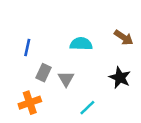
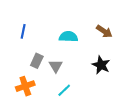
blue line: (27, 48) -> (23, 31), moved
cyan line: (87, 108) -> (64, 90), moved

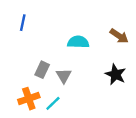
blue line: (23, 31) -> (23, 23), moved
cyan line: (64, 90) -> (53, 103), moved

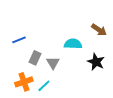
blue line: (23, 23) -> (19, 40), moved, turned 56
cyan semicircle: (78, 42) -> (73, 44), moved

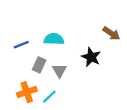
cyan semicircle: (73, 44) -> (54, 39), moved
black star: (96, 62) -> (91, 57), moved

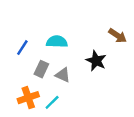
blue line: (21, 45) -> (22, 48), turned -35
gray triangle: (60, 71) -> (63, 75), turned -35

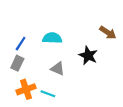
gray rectangle: (41, 69) -> (17, 63), moved
cyan line: (52, 102) -> (48, 94), turned 64

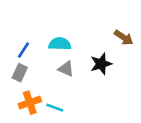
black star: (88, 56) -> (101, 64), turned 30
gray triangle: (58, 69) -> (66, 69), moved

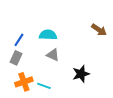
black star: (101, 64) -> (81, 74), moved

